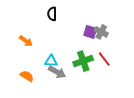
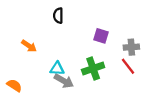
gray cross: (101, 32) -> (131, 47), moved, turned -32
red line: (104, 59) -> (128, 66), moved
orange semicircle: (27, 76) -> (14, 85), moved

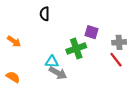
black semicircle: (58, 16) -> (45, 14), moved
orange arrow: (29, 46) -> (14, 41), moved
green cross: (93, 69) -> (76, 48), moved

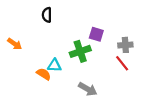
gray arrow: (58, 73) -> (88, 89), moved
orange semicircle: (13, 77) -> (44, 74), moved

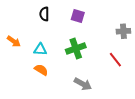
purple square: (96, 34) -> (78, 16), moved
gray cross: (125, 45) -> (123, 31), moved
cyan triangle: (54, 65) -> (40, 50), moved

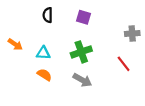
gray arrow: (83, 84) -> (82, 80), moved

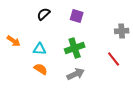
black semicircle: (48, 15) -> (44, 14), turned 48
gray arrow: (82, 80) -> (76, 74), turned -54

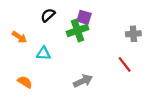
orange arrow: (14, 41) -> (19, 37), moved
green cross: (75, 48) -> (77, 30), moved
orange semicircle: (41, 69) -> (25, 82), moved

